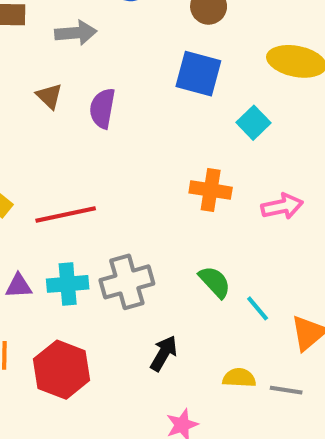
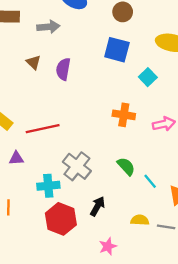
gray cross: (127, 282) -> (77, 166), turned -36
cyan cross: (68, 284) -> (48, 186), moved
purple triangle: (19, 286) -> (16, 158), moved
red hexagon: (62, 370) -> (61, 219), moved

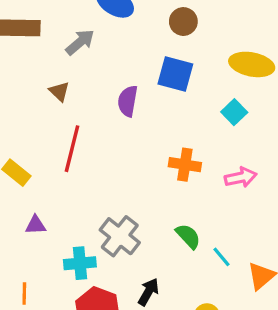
gray arrow: (48, 27) -> (80, 42), turned -35
purple semicircle: (63, 69) -> (128, 101), moved
cyan square: (148, 77) -> (234, 112), moved
red line: (43, 129) -> (72, 149), moved, turned -64

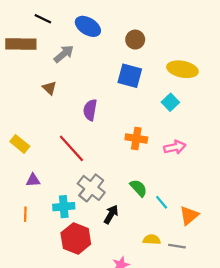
purple semicircle: (128, 101) -> (90, 110), moved
red line: (72, 149) -> (71, 148), moved, turned -56
black arrow: (148, 292) -> (111, 214), moved
orange line: (24, 293) -> (25, 214), moved

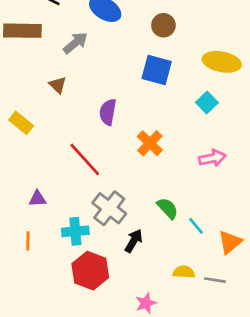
orange cross: (136, 138) -> (150, 143), moved, turned 35
yellow rectangle: (20, 144) -> (21, 123), moved

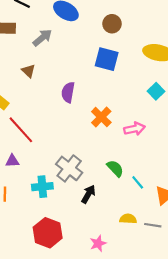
cyan square: (207, 103) -> (156, 91), moved
pink arrow: (212, 158) -> (135, 129), moved
red line: (85, 159) -> (21, 130), moved
red hexagon: (90, 271) -> (48, 233), moved

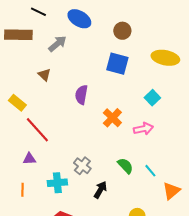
cyan square: (156, 91) -> (152, 98), moved
gray cross: (69, 168) -> (82, 166), size x0.7
cyan line: (138, 182) -> (150, 171), moved

